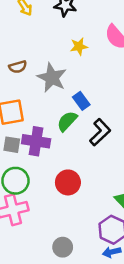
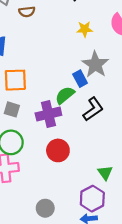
brown semicircle: (18, 67) -> (27, 12), moved
gray star: (52, 78) -> (95, 64), moved
purple cross: (36, 141) -> (48, 114), moved, turned -30

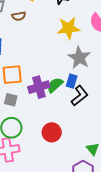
yellow star: (85, 29) -> (69, 28), size x1.6
blue rectangle: (80, 79) -> (72, 81), moved, turned 48
purple cross: (48, 114) -> (39, 87), moved

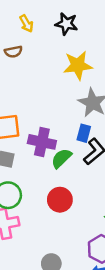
green semicircle: (55, 85) -> (61, 158), moved
purple cross: (39, 87) -> (42, 142), turned 30

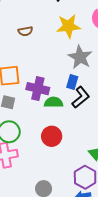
brown semicircle: (13, 52) -> (25, 31), moved
green semicircle: (61, 158) -> (54, 102), turned 42

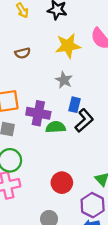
gray star: (80, 57) -> (64, 80), moved, size x0.7
red circle: (52, 136) -> (62, 183), moved

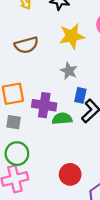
brown semicircle: (23, 53) -> (26, 45), size x1.5

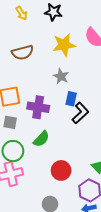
green semicircle: (62, 119) -> (41, 139), moved, turned 138

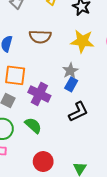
blue rectangle: (71, 99) -> (71, 84), moved
green semicircle: (41, 139) -> (33, 125), turned -108

